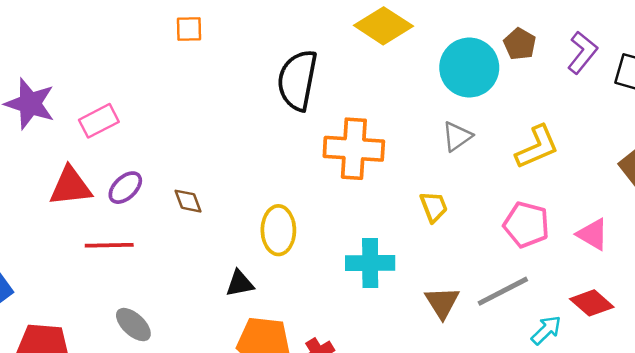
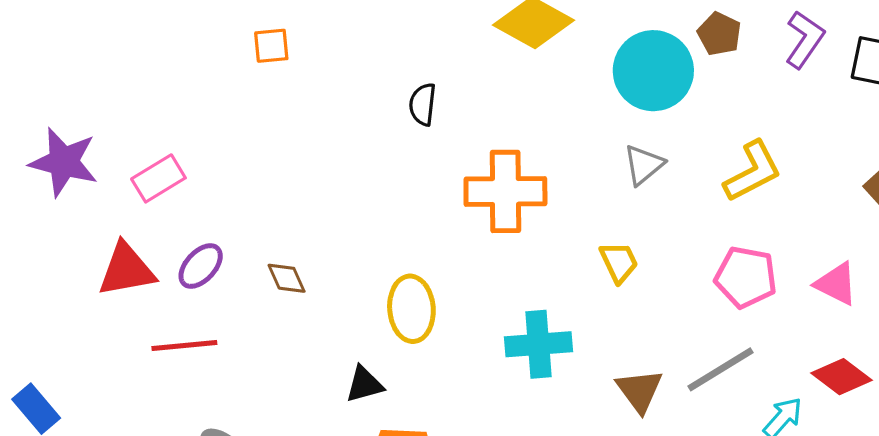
black semicircle: (297, 80) -> (423, 104), size x0.5

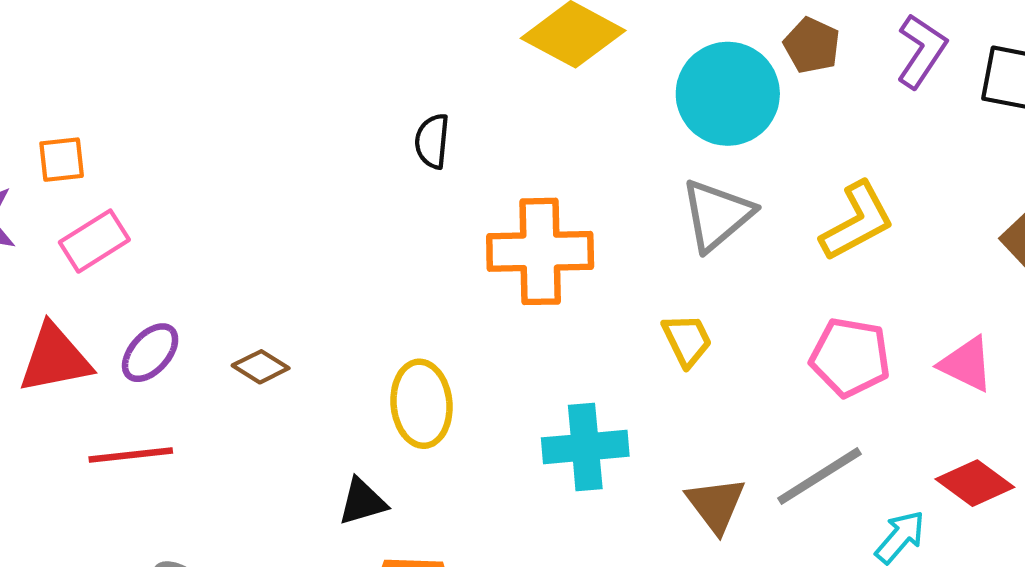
orange square: (271, 46) -> (62, 160), moved
gray triangle: (644, 165) -> (717, 215), size x1.4
brown diamond: (287, 278) -> (261, 367), turned -33

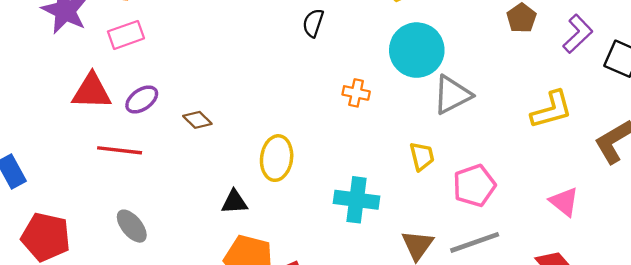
cyan circle: (728, 94) -> (417, 50), moved
yellow L-shape: (857, 221) -> (551, 110), moved
orange cross: (540, 251) -> (356, 93), size x0.5
pink pentagon: (850, 357) -> (474, 186), moved, turned 30

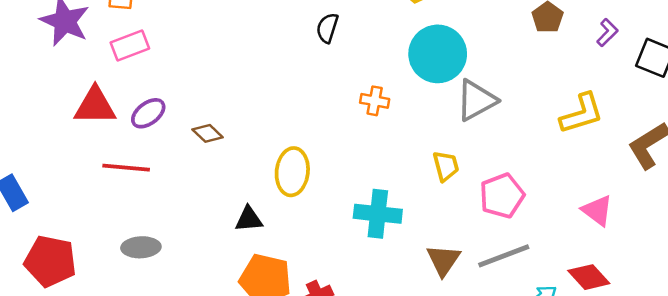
purple L-shape: (578, 34) -> (607, 33), size x0.7
gray ellipse: (132, 226) -> (141, 247), turned -52

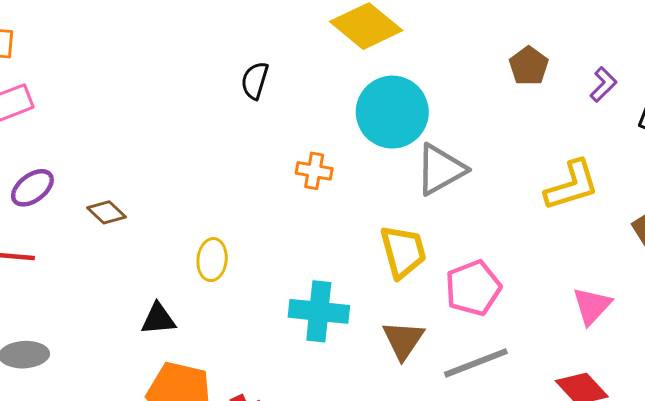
yellow trapezoid: (446, 166) -> (403, 252), size x1.4
yellow ellipse: (292, 172) -> (212, 260), size x0.7
pink triangle: (597, 210) -> (592, 306), turned 36
brown triangle: (443, 260) -> (403, 340), moved

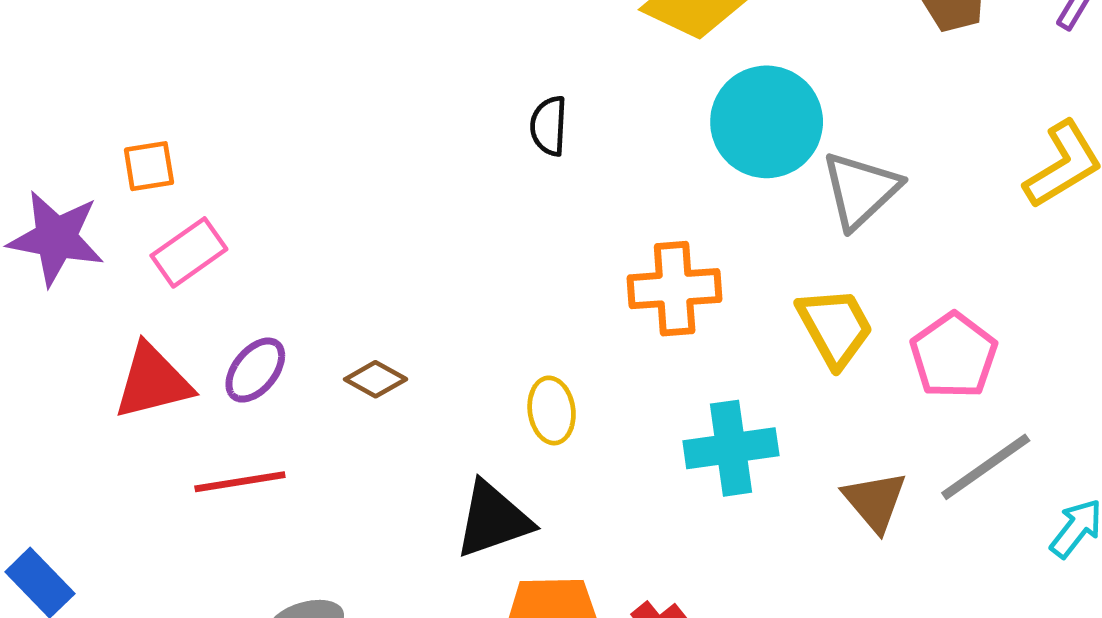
orange cross: (314, 171) -> (675, 289), moved, size x1.6
black triangle: (158, 319) -> (493, 520), size x1.5
brown triangle: (403, 340) -> (875, 501), moved

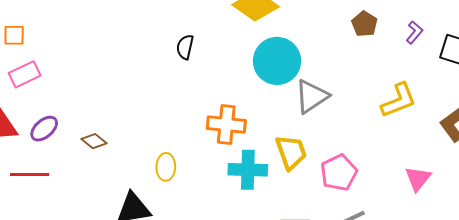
cyan cross: (731, 448) -> (248, 170), moved

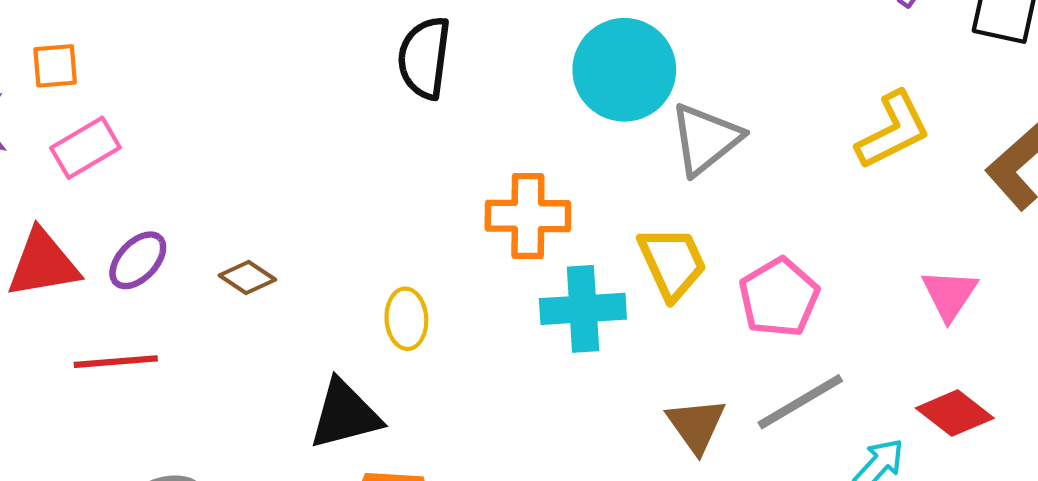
black semicircle: (185, 47) -> (424, 58), size x1.5

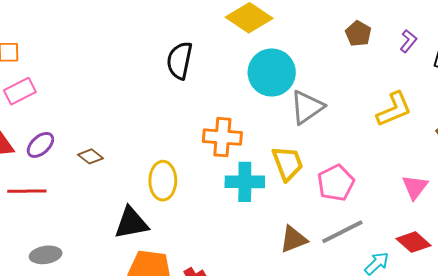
yellow ellipse: (406, 319) -> (163, 181), size x1.4
brown triangle: (696, 425) -> (293, 239), turned 40

